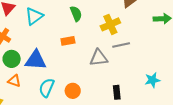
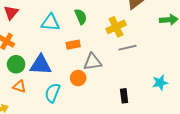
cyan triangle: (34, 16) -> (50, 22), moved, turned 42
gray triangle: (99, 58) -> (93, 62), moved
orange circle: (73, 91) -> (78, 78), moved

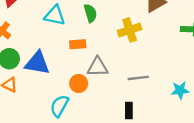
gray line: (127, 48) -> (138, 78), moved
cyan star: (160, 83) -> (180, 90), moved
cyan semicircle: (52, 93) -> (59, 106), moved

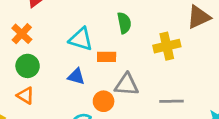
cyan triangle: (55, 16) -> (81, 39), moved
blue triangle: (37, 63) -> (76, 76), moved, size x0.6

